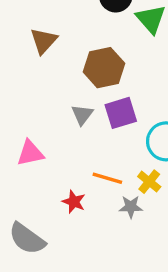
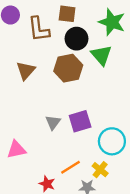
brown hexagon: (104, 68) -> (68, 68), moved
orange line: (107, 178) -> (71, 167), turned -48

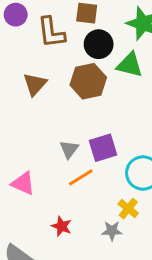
green triangle: (101, 55) -> (130, 65), turned -35
pink triangle: (16, 150) -> (23, 183), turned 36
orange line: (71, 167) -> (81, 177), moved

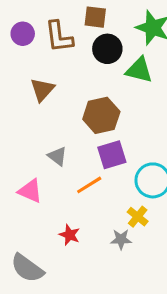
purple circle: (16, 15) -> (23, 34), moved
brown hexagon: (88, 81) -> (101, 115), moved
gray triangle: (69, 149) -> (57, 156), moved, turned -30

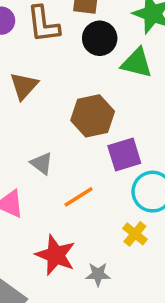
purple square: (112, 155) -> (124, 155), moved
red star: (70, 235) -> (56, 255), size x1.6
gray star: (121, 239) -> (98, 274), moved

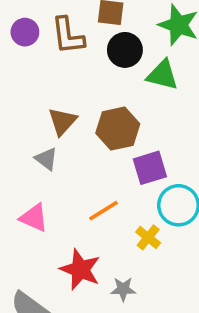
brown triangle: (24, 86) -> (62, 121), moved
gray triangle: (42, 163) -> (46, 159), moved
yellow cross: (135, 234) -> (148, 237), moved

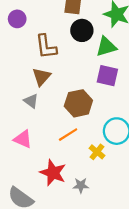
brown L-shape: (68, 36) -> (46, 47), moved
green triangle: (162, 75) -> (106, 47), turned -30
brown hexagon: (118, 129) -> (78, 103), moved
purple square: (150, 168) -> (107, 76), moved, turned 30

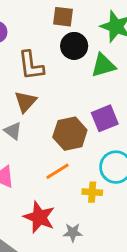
purple square: (107, 76) -> (105, 118), moved, turned -35
yellow cross: (97, 152) -> (92, 192), turned -35

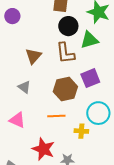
brown L-shape: (31, 65) -> (65, 53), moved
brown triangle: (25, 102) -> (33, 56), moved
orange line: (57, 171) -> (56, 116), turned 30

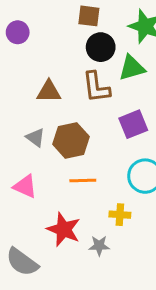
brown triangle: (33, 56) -> (49, 92), turned 48
brown hexagon: (65, 89) -> (71, 140), moved
yellow cross: (81, 131) -> (120, 215), moved

